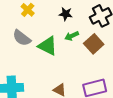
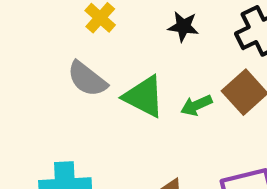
green arrow: (72, 36) -> (196, 105), moved

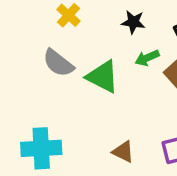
green arrow: (196, 105) -> (147, 58), moved

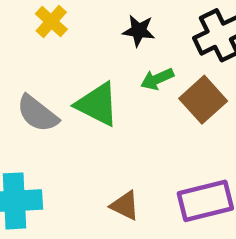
gray semicircle: (58, 63) -> (37, 114), moved

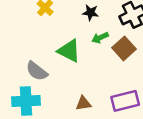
gray semicircle: (37, 114) -> (37, 71), moved
brown triangle: (125, 206) -> (83, 103), turned -35

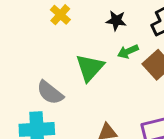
green triangle: (69, 51) -> (90, 68), turned 45

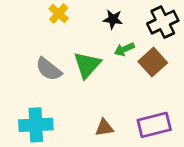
gray semicircle: (50, 93) -> (49, 69), moved

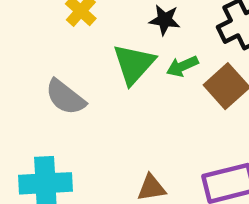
green triangle: (87, 65) -> (134, 64), moved

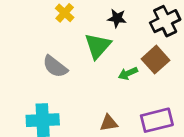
green arrow: (182, 66) -> (128, 73), moved

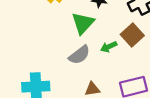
gray semicircle: (55, 66) -> (79, 55), moved, turned -75

